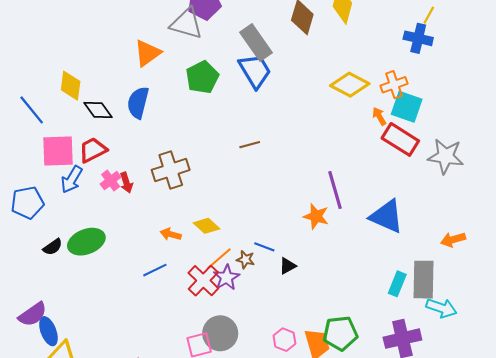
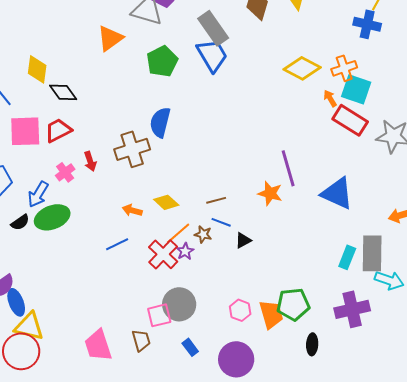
blue semicircle: (138, 103) -> (160, 122), moved
brown line: (250, 145) -> (216, 200), moved
blue arrow: (72, 179) -> (38, 194), moved
pink cross: (111, 181) -> (65, 172), moved
purple star: (226, 277) -> (185, 251), size x0.7

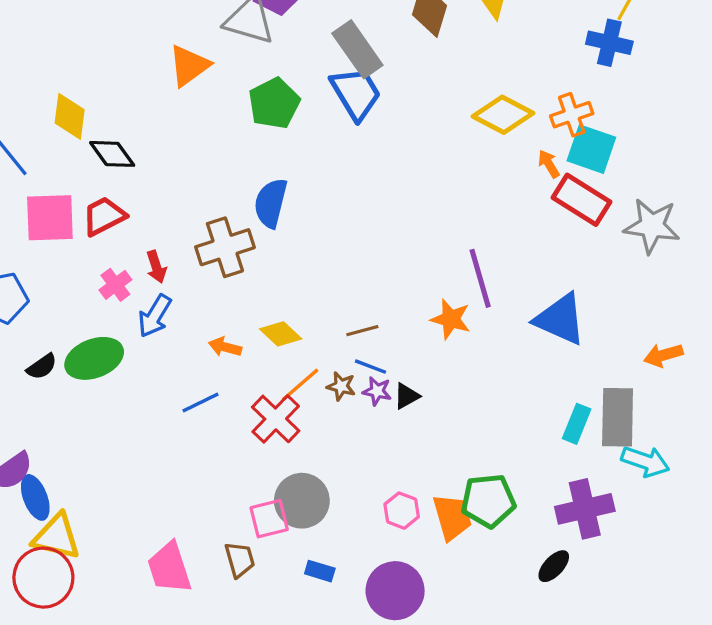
blue arrow: (38, 194) -> (155, 316), moved
purple star: (185, 251) -> (377, 391), moved, turned -30
black ellipse: (312, 344) -> (554, 566), moved, turned 40
blue rectangle: (190, 347) -> (320, 571), turned -36

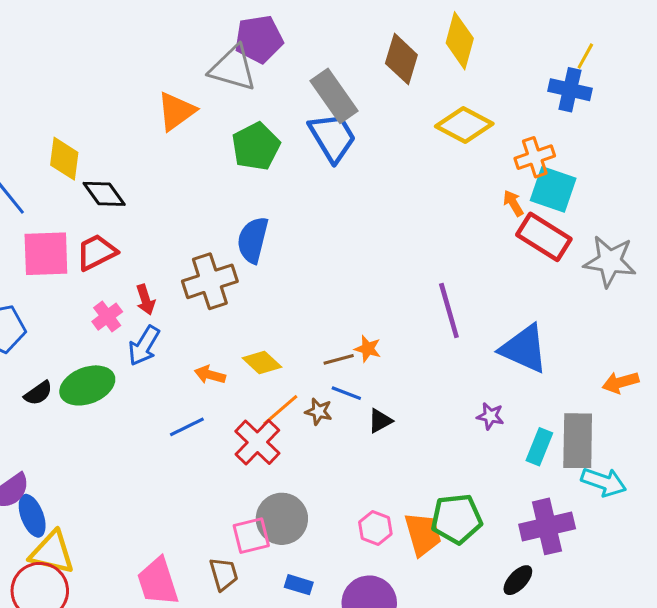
yellow diamond: (503, 115) -> (464, 125), moved
orange star: (451, 319) -> (368, 349), moved, size x0.7
purple star: (377, 391) -> (490, 416), moved

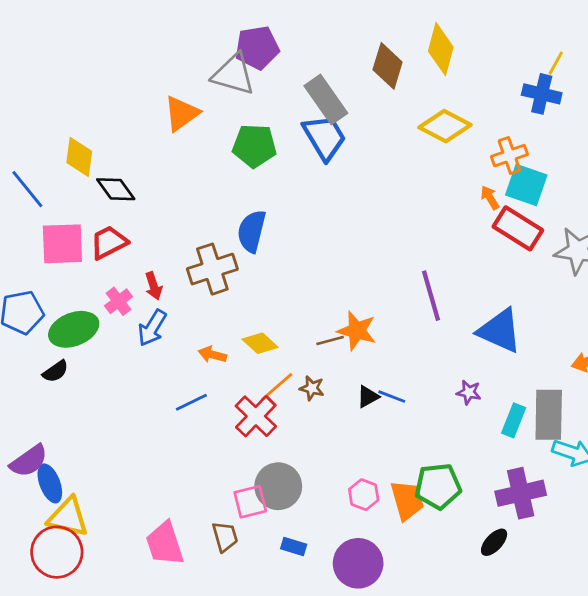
green pentagon: (256, 146) -> (254, 146), turned 30
orange star: (368, 349) -> (357, 331), size x1.6
green ellipse: (87, 385) -> (74, 329), moved
blue line: (346, 393) -> (392, 397), moved

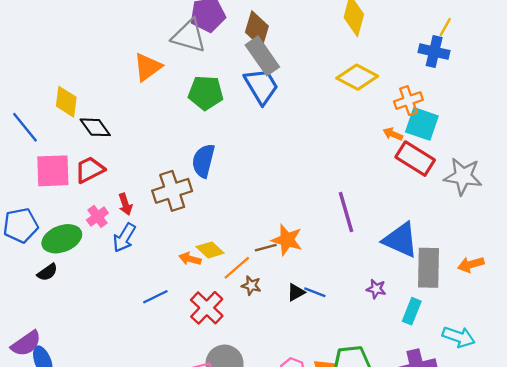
brown diamond: (388, 66) -> (257, 29), moved
orange arrow: (490, 198) -> (393, 134), turned -36
orange arrow: (212, 355) -> (190, 259), moved
orange line: (277, 387) -> (237, 268), moved
gray rectangle: (549, 415) -> (429, 268), moved

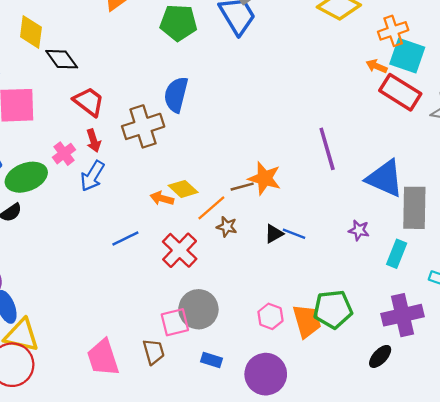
red trapezoid: (90, 170) -> (89, 102), moved, turned 64

